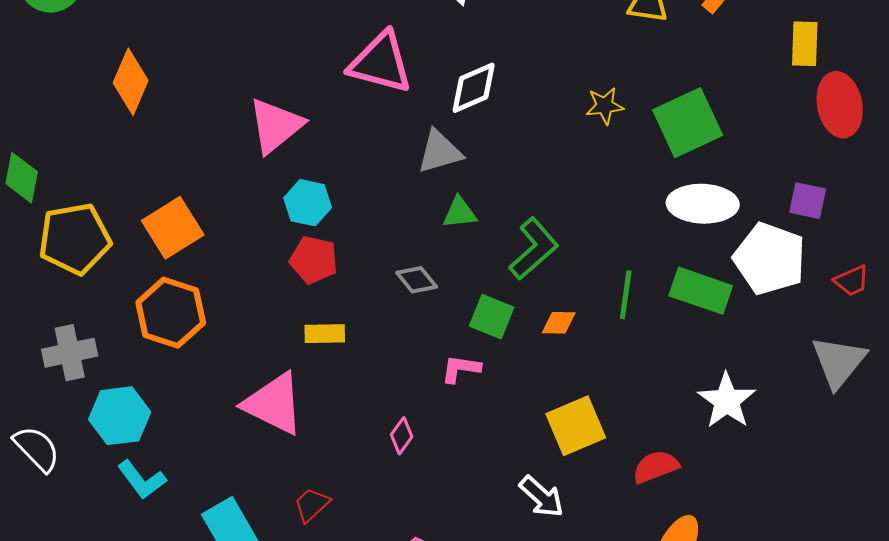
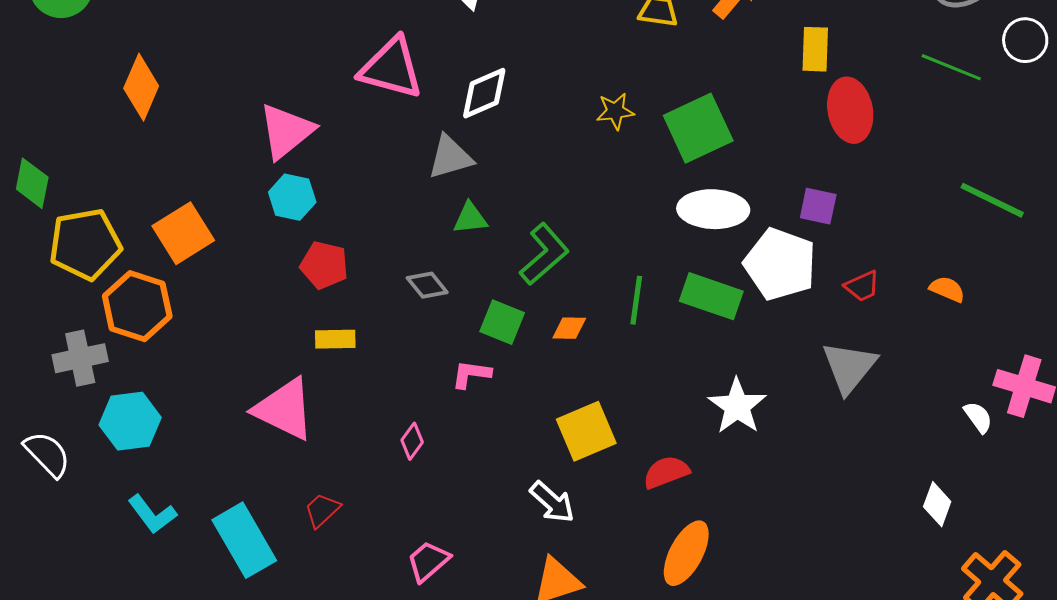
cyan hexagon: (308, 203) -> (292, 197), moved
orange hexagon: (171, 313) -> (137, 306), moved
cyan L-shape: (142, 480) -> (152, 514), moved

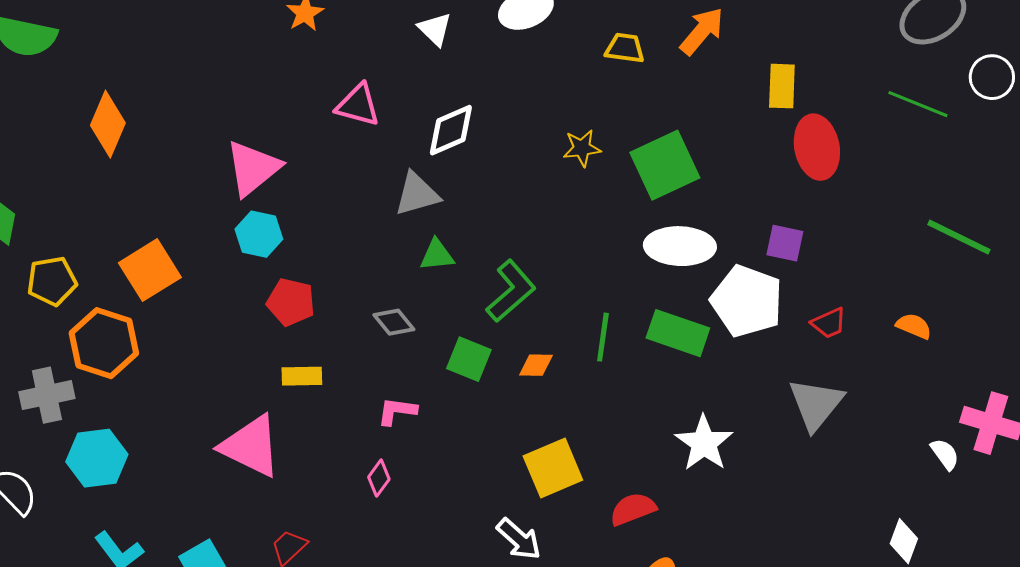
pink triangle: (391, 68) -> (358, 105), size x0.7
yellow pentagon: (85, 244) -> (52, 281), size x0.7
pink L-shape: (471, 374) -> (397, 411), moved

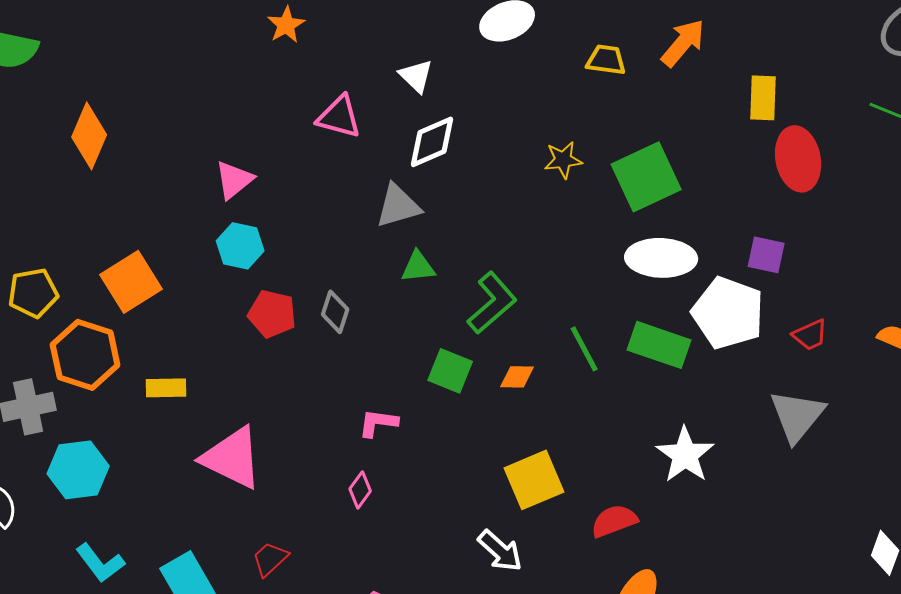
white triangle: (435, 29) -> (416, 76), moved
pink triangle: (253, 168) -> (234, 180), size x0.7
gray diamond: (394, 322) -> (335, 312), moved, turned 57
green line: (603, 337) -> (584, 349), turned -36
yellow rectangle: (302, 376) -> (166, 388), moved

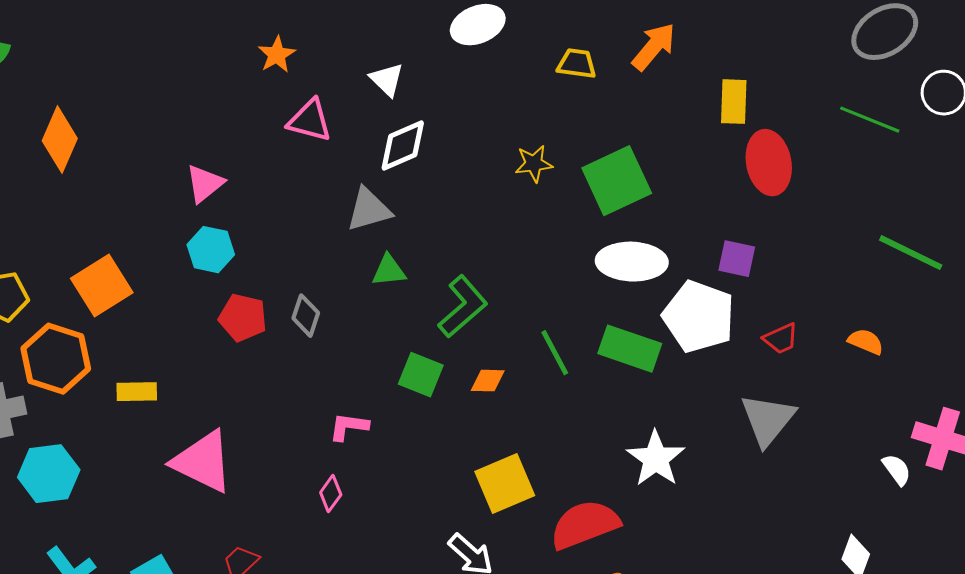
orange star: (286, 25) -> (277, 55), moved
red semicircle: (614, 521) -> (585, 525), size x1.5

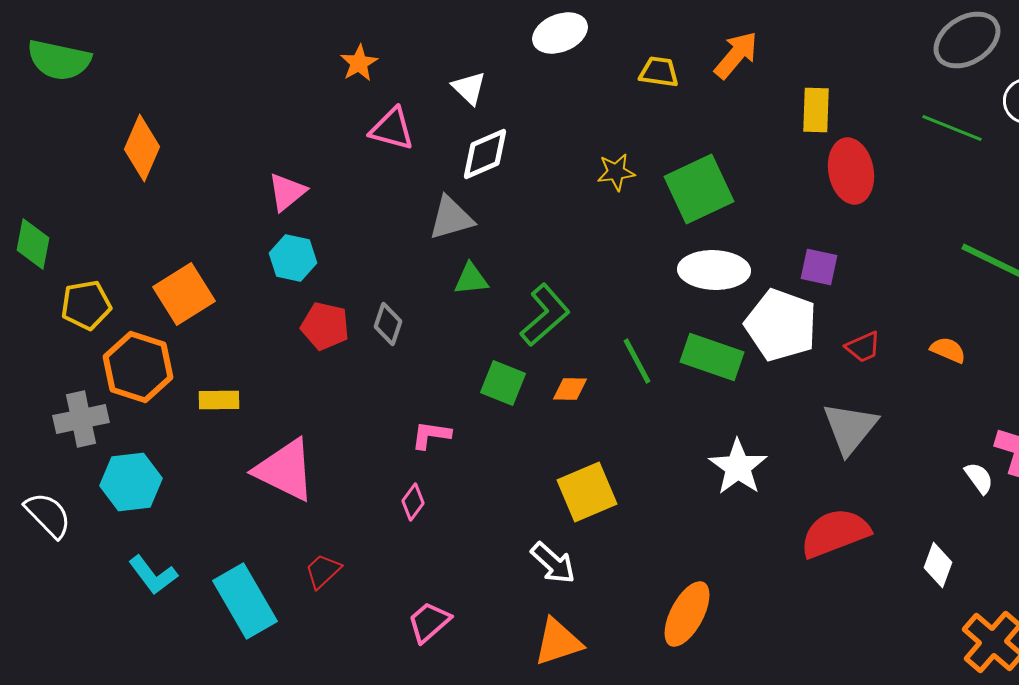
red semicircle: (585, 525) -> (835, 533), moved

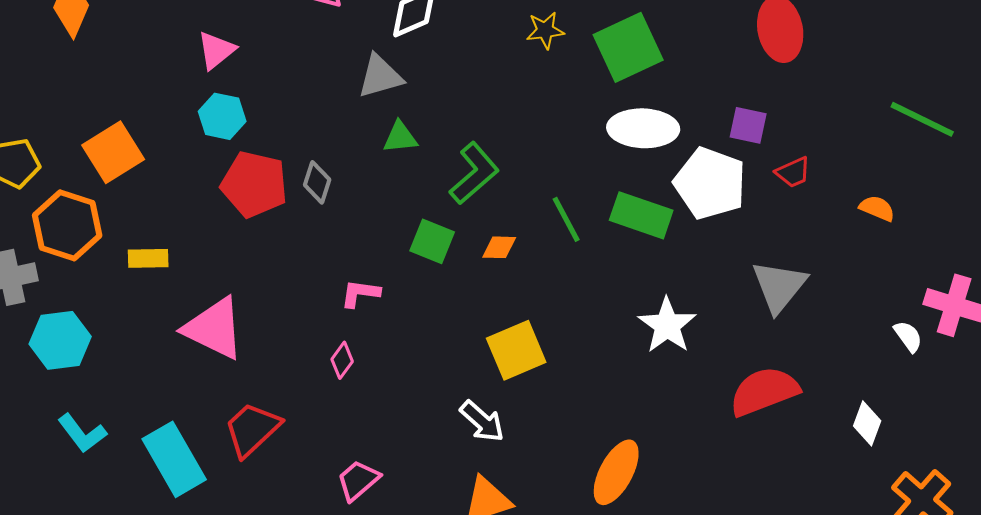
red pentagon: (325, 326) -> (254, 184), size x1.4
red trapezoid: (863, 347) -> (793, 172), moved
red trapezoid: (323, 571) -> (252, 429), size x1.6

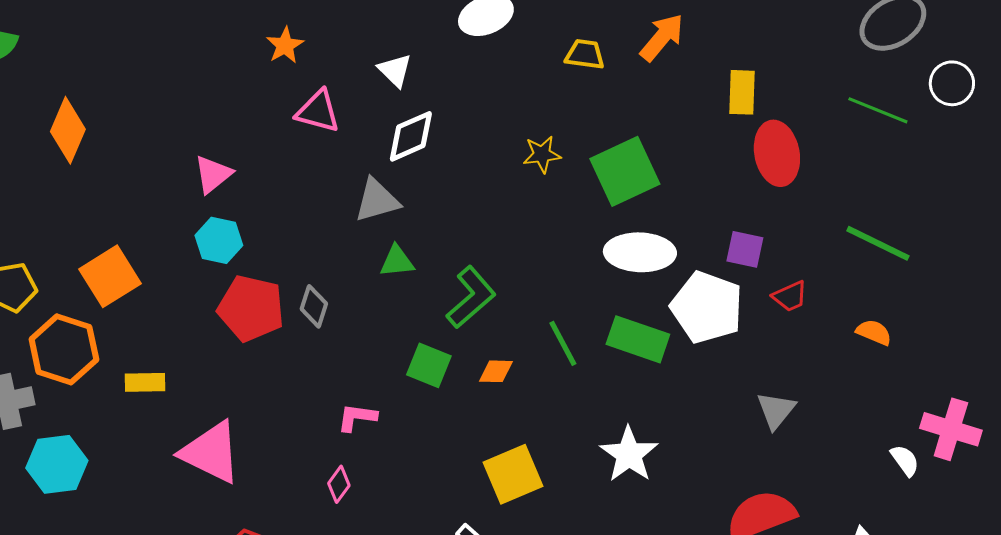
green line: (922, 119) -> (878, 243), moved
gray triangle: (779, 286) -> (776, 410), size x0.7
white star: (667, 325) -> (629, 454), moved

